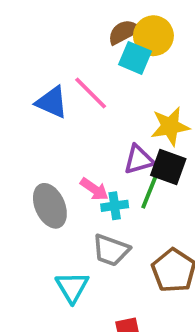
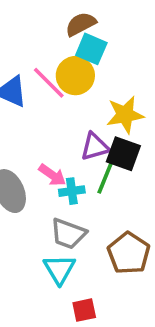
yellow circle: (153, 36) -> (75, 76), moved
cyan triangle: (72, 287) -> (59, 269), moved

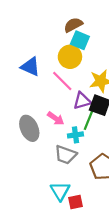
pink line: (49, 83) -> (62, 81), moved
cyan cross: (72, 191) -> (75, 135), moved
cyan triangle: (59, 269) -> (60, 191), moved

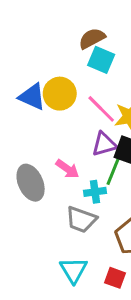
yellow circle: (70, 57) -> (60, 94), moved
pink line: (62, 81) -> (101, 109), moved
red square: (75, 202) -> (115, 278), moved, turned 32

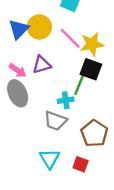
blue triangle: (32, 97) -> (19, 29), turned 50
purple triangle: (104, 144) -> (42, 65), moved
pink arrow: (67, 169) -> (18, 70), moved

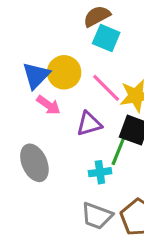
purple triangle: (42, 65) -> (89, 124), moved
pink arrow: (18, 70) -> (48, 105), moved
gray trapezoid: (55, 121) -> (97, 216), moved

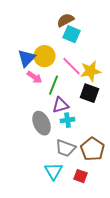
purple triangle: (89, 124) -> (60, 105), moved
green line: (119, 150) -> (54, 85), moved
gray ellipse: (34, 163) -> (42, 123), moved

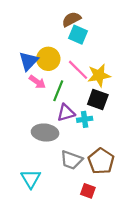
cyan cross: (68, 120) -> (85, 119), moved
gray ellipse: (42, 123) -> (45, 133), turned -60
cyan triangle: (54, 171) -> (31, 179), moved

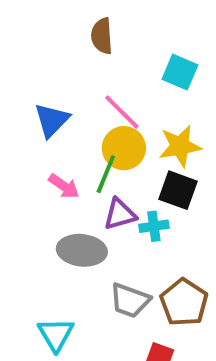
brown semicircle: (71, 19) -> (102, 36), moved, turned -66
cyan square: (78, 35) -> (180, 72), moved
yellow circle: (48, 59) -> (124, 148), moved
pink line: (78, 70) -> (122, 112), moved
pink arrow: (37, 82) -> (64, 186), moved

